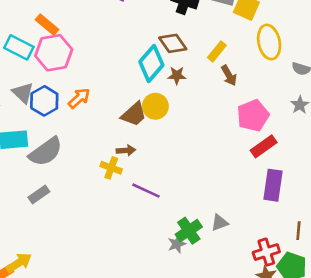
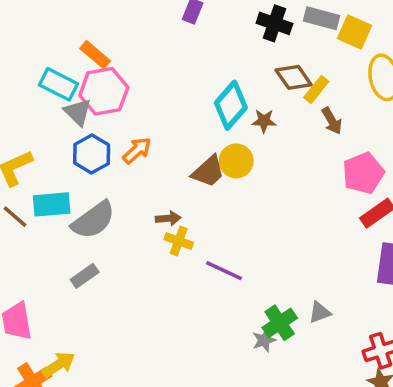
brown diamond: (173, 43) -> (294, 77), moved
gray triangle: (23, 93) -> (78, 112), moved
brown arrow: (126, 150) -> (168, 218), moved

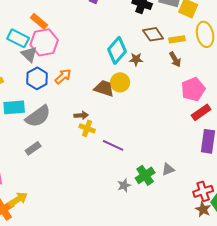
yellow rectangle: (316, 90) -> (177, 39), moved, turned 42
brown trapezoid: (208, 171) -> (104, 88), turned -120
gray star: (264, 340) -> (124, 185), moved

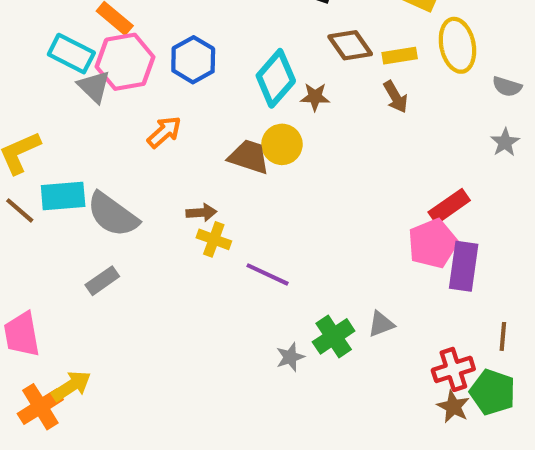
blue hexagon: (37, 78) -> (193, 60), moved
pink pentagon: (193, 89) -> (433, 244), moved
gray semicircle: (38, 116) -> (113, 215), turned 72

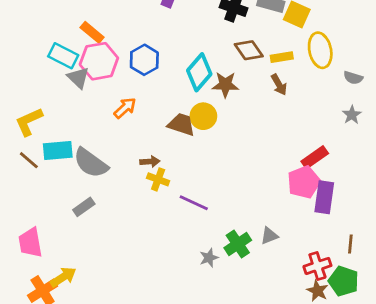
brown star: (315, 97) -> (225, 85), size x1.4

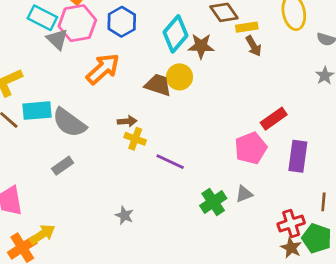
yellow rectangle: (282, 57) -> (247, 27), moved
orange arrow: (125, 108) -> (103, 69), size x1.5
red rectangle: (315, 157) -> (274, 119), moved
pink pentagon: (304, 182) -> (251, 148), moved
gray star: (209, 258) -> (124, 215), moved, turned -30

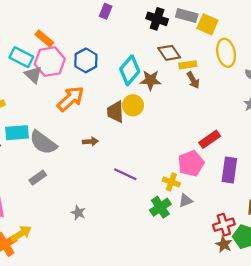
brown trapezoid: (158, 85) -> (115, 112), turned -110
yellow cross: (135, 139) -> (171, 182), moved
gray star: (124, 215) -> (78, 213), moved

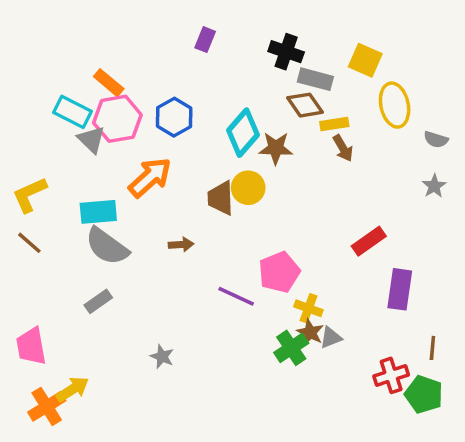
gray rectangle: (187, 16) -> (315, 79), moved
cyan rectangle: (17, 133) -> (98, 212), moved
pink pentagon: (191, 163) -> (279, 272), moved
brown star: (224, 244) -> (310, 332), moved

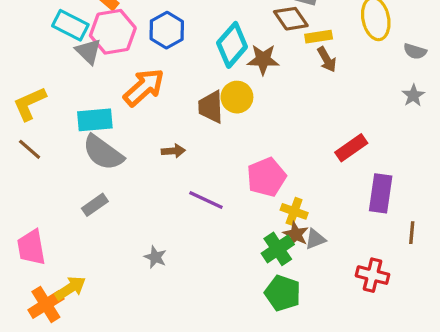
purple line: (236, 296) -> (206, 200), moved
brown line: (432, 348) -> (412, 233), moved
red cross: (391, 375) -> (372, 275), turned 32
green pentagon: (424, 394) -> (283, 293), moved

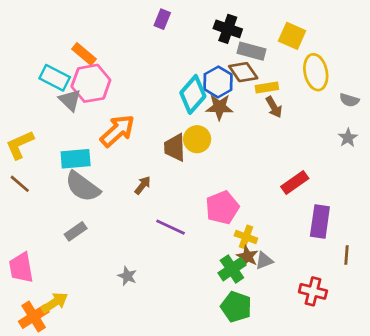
blue hexagon: (167, 30) -> (218, 82), moved
brown arrow: (173, 151) -> (143, 185), turned -48

